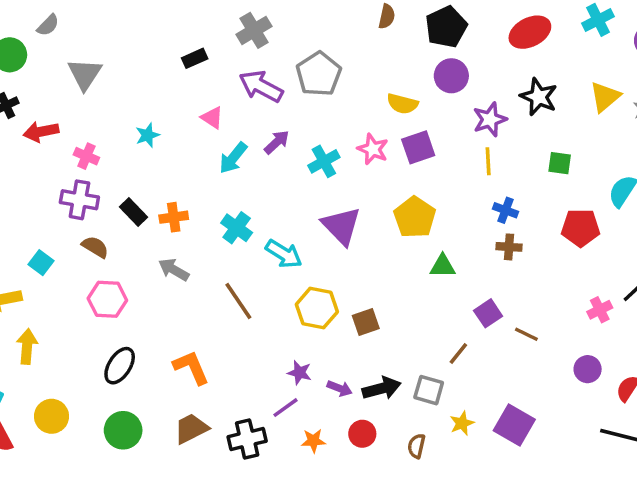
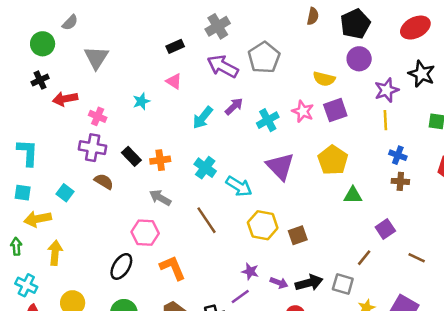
pink triangle: (212, 118) -> (174, 81), moved
pink hexagon: (107, 299) -> (145, 233), moved
brown line: (526, 334) -> (417, 258), moved

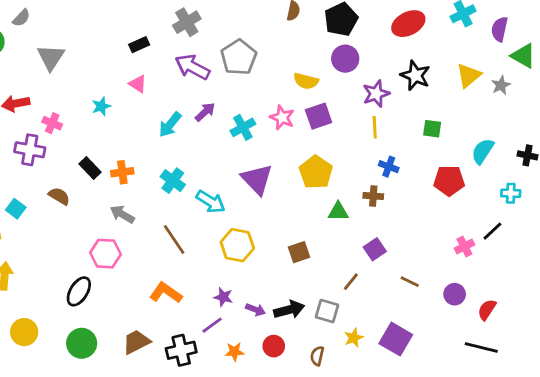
purple cross: (93, 148) -> (30, 150), moved
brown cross: (400, 181) -> (373, 196), moved
brown square: (298, 235) -> (299, 252), moved
orange L-shape: (173, 268) -> (166, 293), moved, turned -32

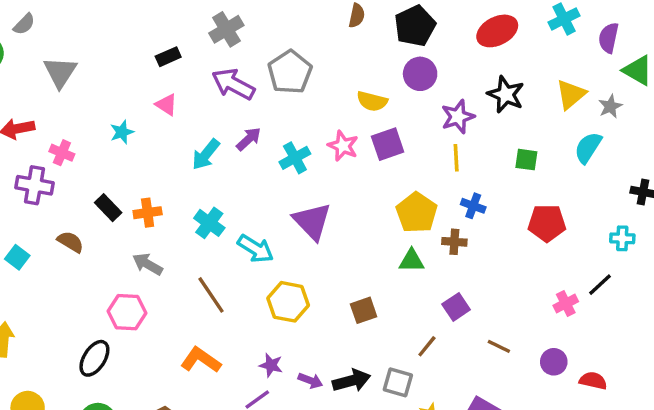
cyan semicircle: (483, 151) -> (588, 148), moved
yellow pentagon: (316, 172) -> (417, 213), moved
red semicircle: (487, 310) -> (593, 381), turned 70

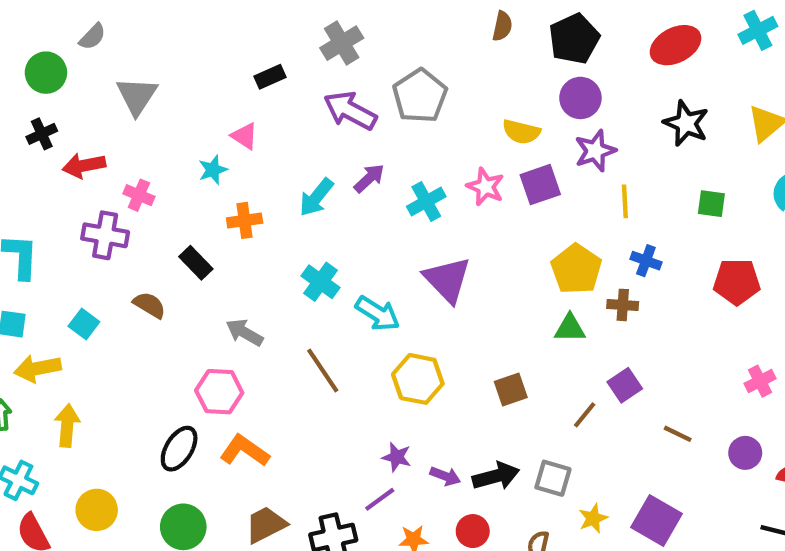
pink triangle: (166, 105) -> (245, 136), moved
purple star: (458, 117) -> (595, 151), moved
orange cross: (148, 213) -> (245, 220), moved
brown line: (427, 346) -> (585, 415), moved
orange L-shape: (201, 360) -> (245, 451), moved

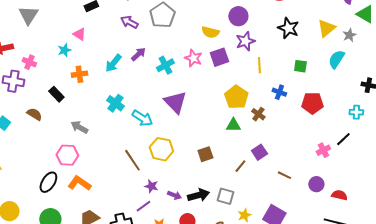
purple arrow: (350, 111) -> (129, 22), size x0.7
blue cross: (646, 261) -> (279, 92), moved
brown cross: (623, 305) -> (258, 114), turned 32
brown line: (323, 370) -> (132, 160), moved

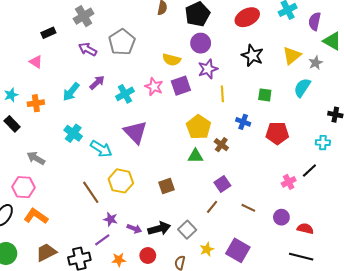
cyan star: (64, 50) -> (11, 95), moved
brown line: (240, 166) -> (212, 207), moved
gray square: (225, 196) -> (187, 230), turned 30

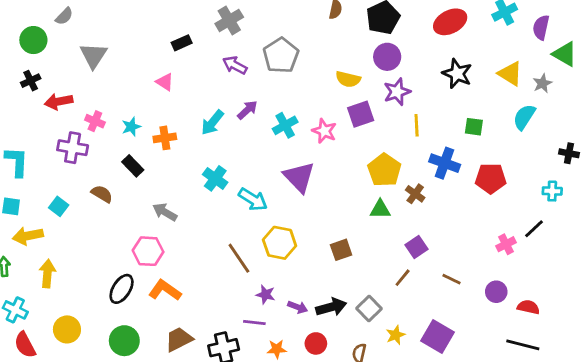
yellow triangle: (292, 56) -> (510, 74), turned -48
pink star: (154, 87) -> (324, 131), moved
blue cross: (243, 122) -> (445, 163), size x1.5
purple line: (102, 240) -> (254, 322), turned 42

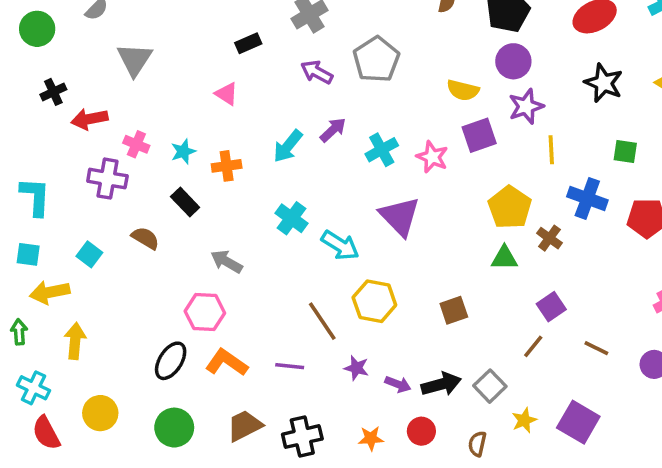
green circle: (33, 40) -> (37, 29), moved
purple line: (254, 322) -> (290, 366), moved

